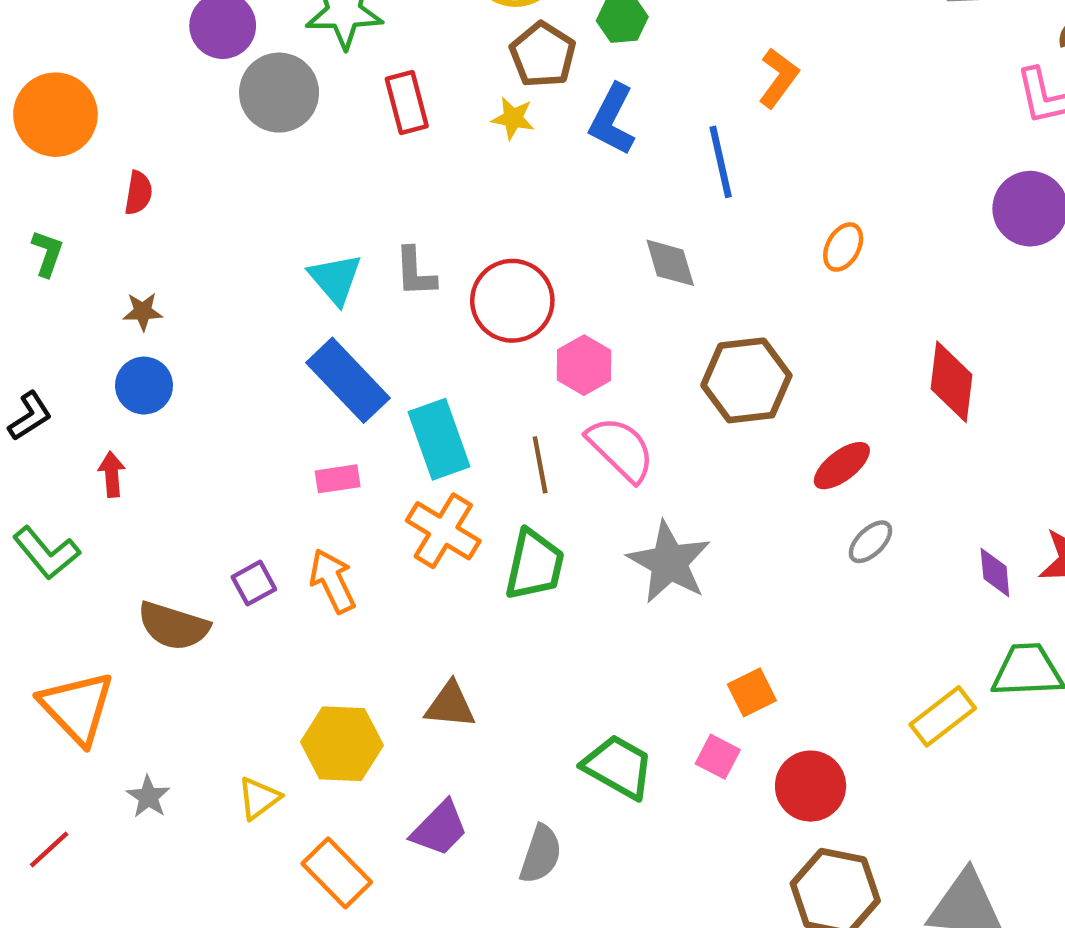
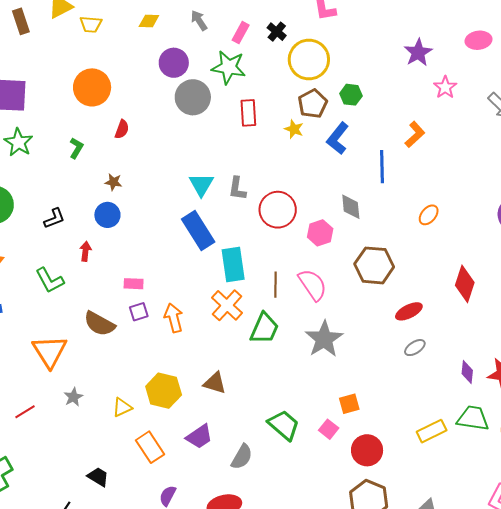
pink hexagon: (584, 365) -> (320, 233), moved
pink rectangle: (338, 479) -> (134, 284), moved

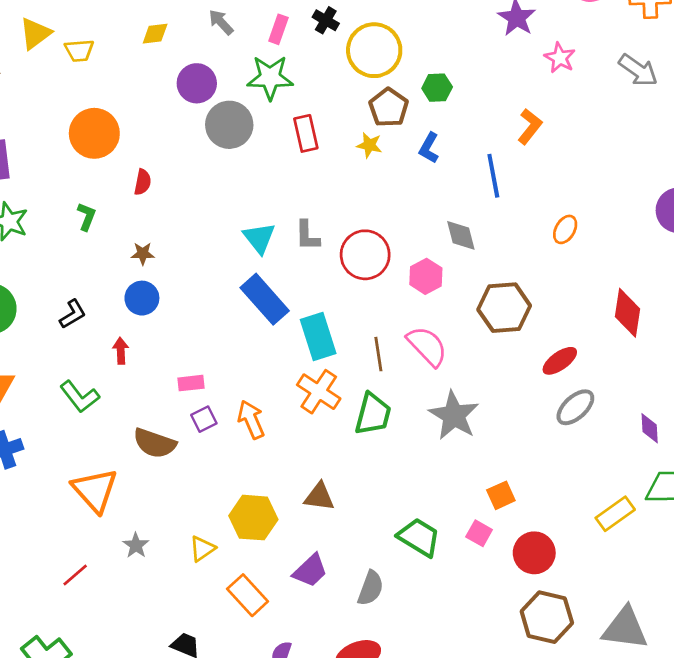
blue L-shape: (338, 138) -> (429, 148), size x0.7
gray ellipse: (415, 348) -> (575, 407), size x1.4

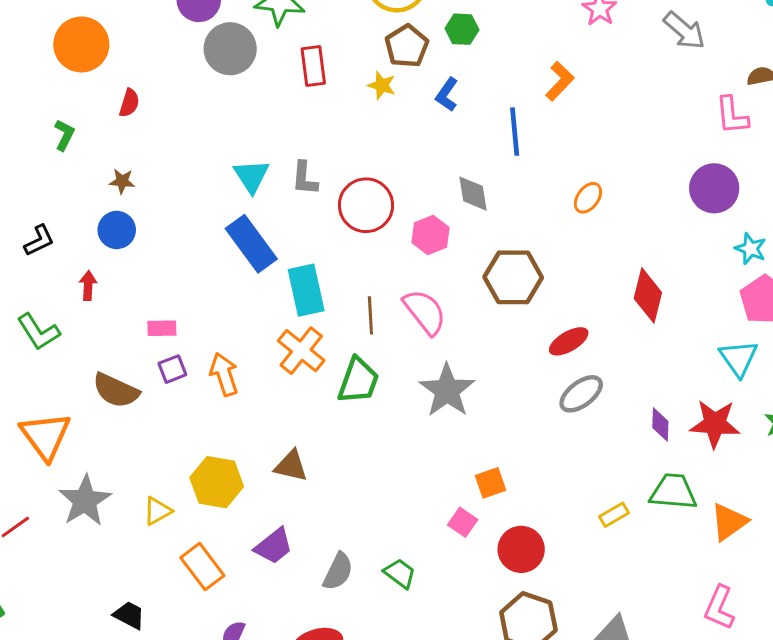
yellow rectangle: (615, 514) -> (614, 515), size x0.7
green trapezoid: (419, 537) -> (400, 573), moved, size x0.7
gray star: (136, 545) -> (85, 501), size x1.8

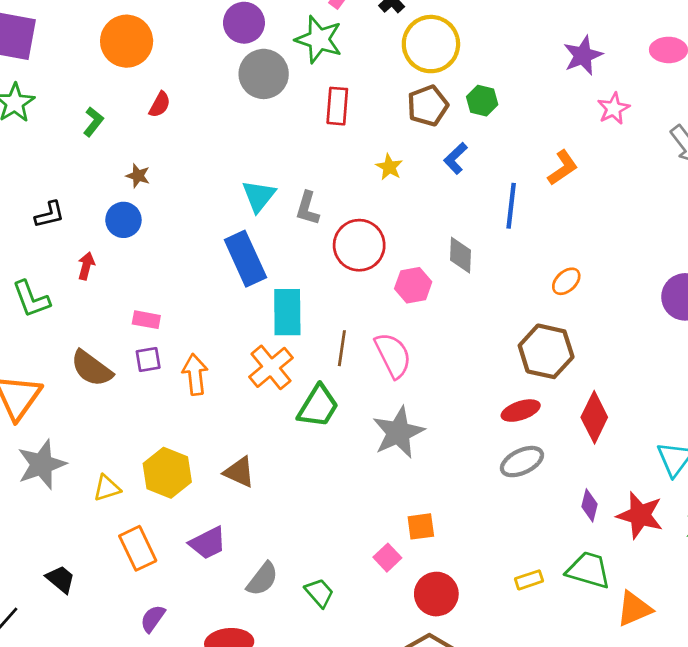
yellow star: (382, 85) -> (389, 167), moved
brown hexagon: (513, 277) -> (546, 351), moved
red diamond: (648, 295) -> (594, 417), moved

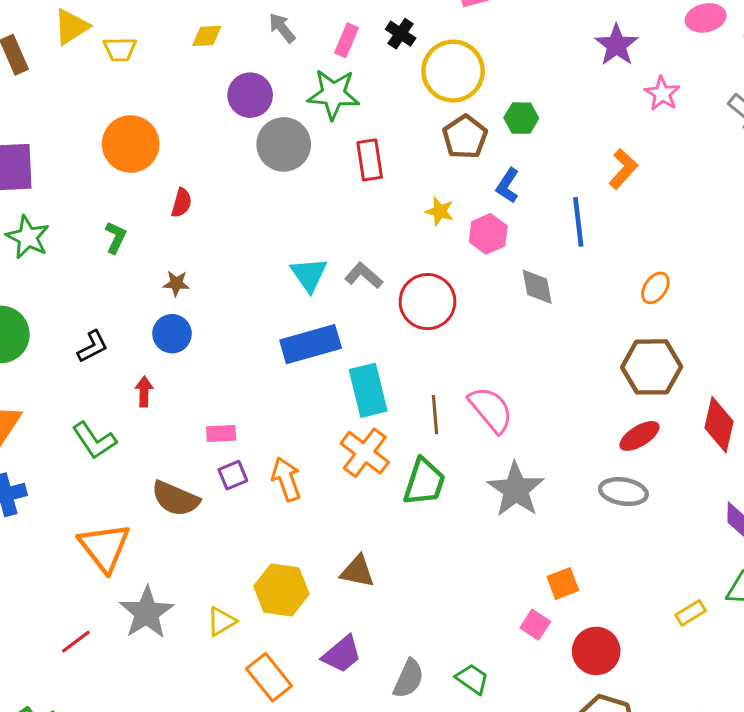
gray L-shape: (307, 208) -> (364, 275), turned 128
blue rectangle: (245, 259) -> (311, 344), turned -68
pink hexagon: (413, 285) -> (488, 234), moved
gray ellipse: (522, 462) -> (623, 492), moved, turned 48

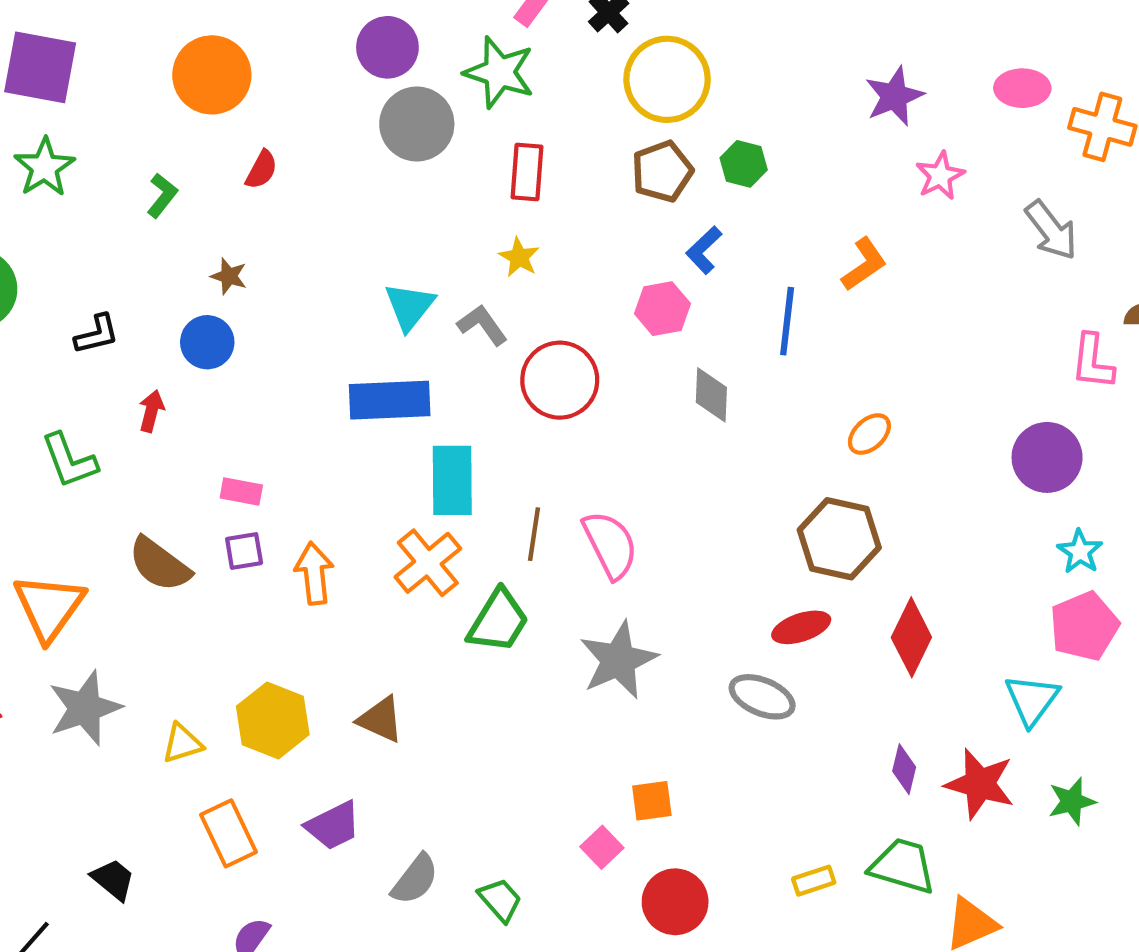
yellow star: (440, 211) -> (519, 257), moved

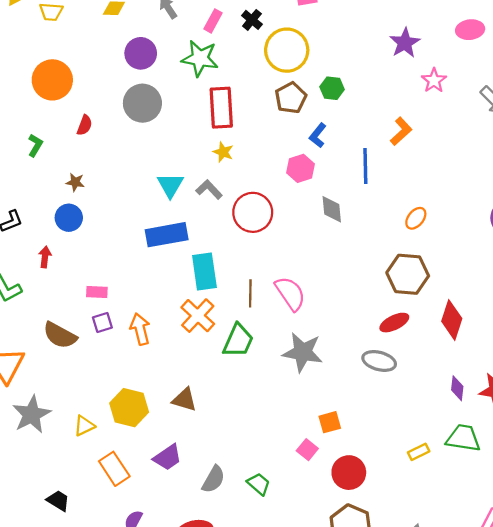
gray circle: (417, 124) -> (142, 103), moved
red rectangle: (527, 172) -> (221, 108), size x1.4
gray star: (618, 660) -> (303, 352), turned -30

